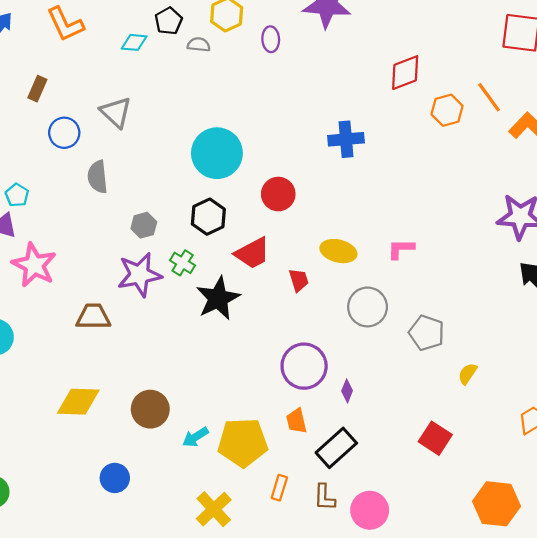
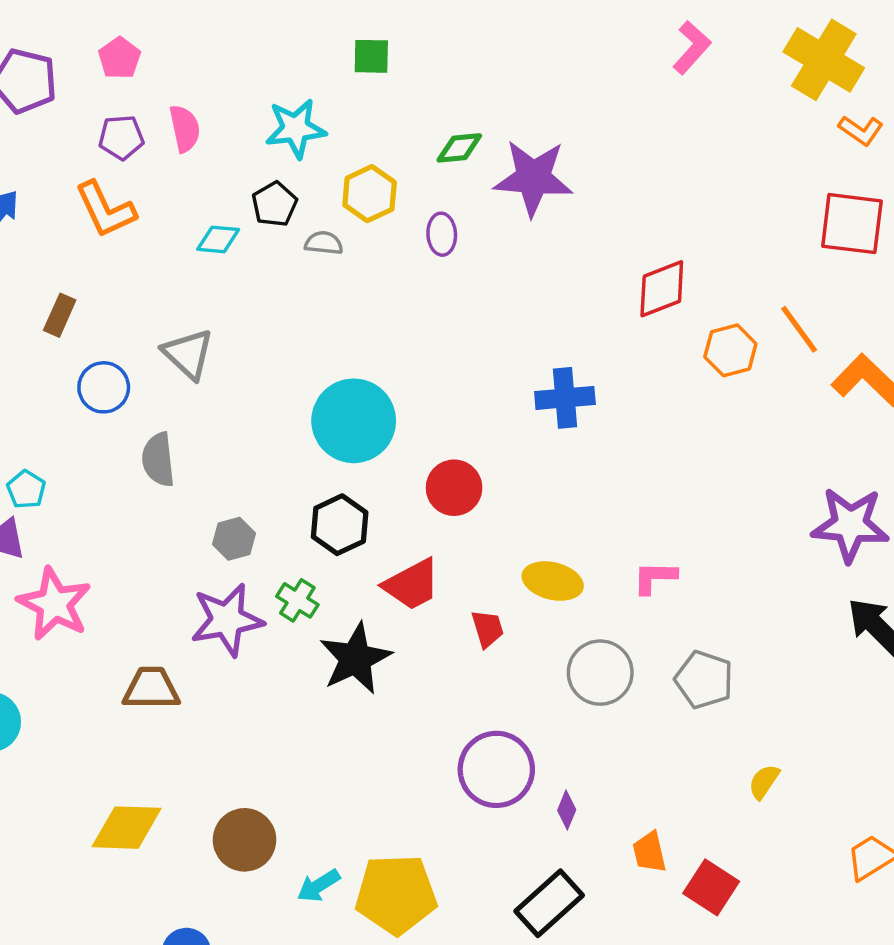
gray pentagon: (427, 333) -> (704, 680), moved
orange trapezoid: (297, 421) -> (649, 852), moved

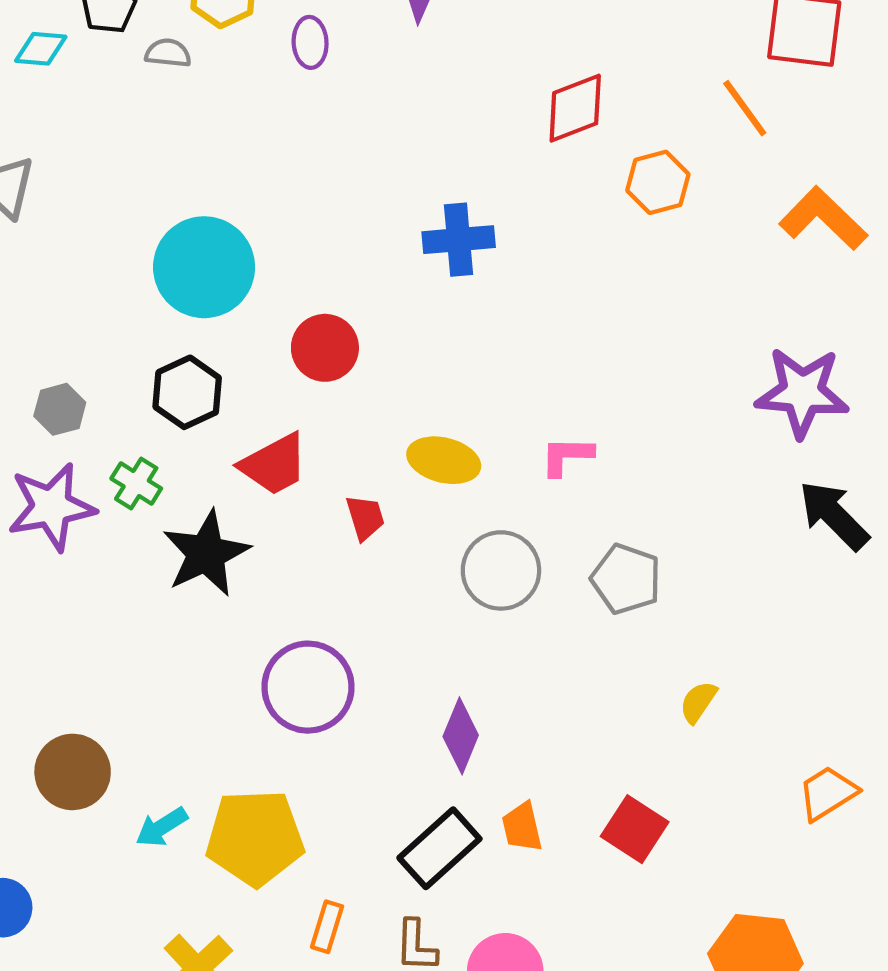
orange line: (799, 329) -> (745, 108), moved
purple circle: (496, 769) -> (308, 687), moved
purple diamond: (567, 810) -> (461, 736), size x1.6
orange trapezoid: (649, 852) -> (522, 827), moved

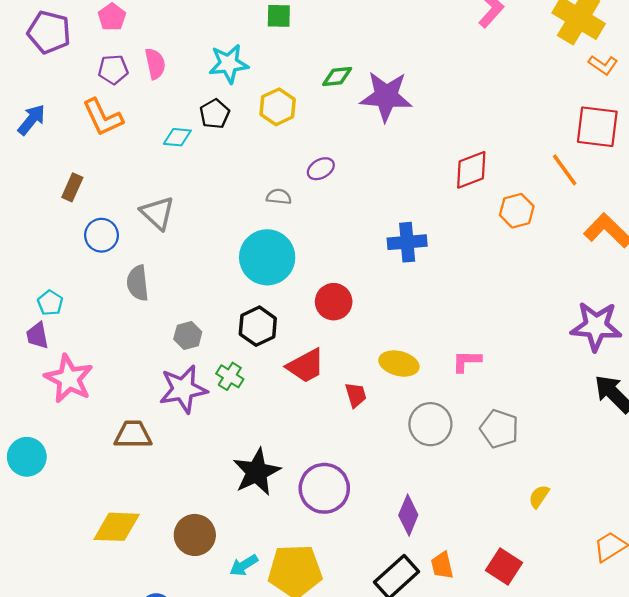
purple ellipse: (310, 42) -> (321, 169), moved, turned 64
gray semicircle: (168, 53) -> (279, 197), moved
black star: (206, 553) -> (257, 472), moved

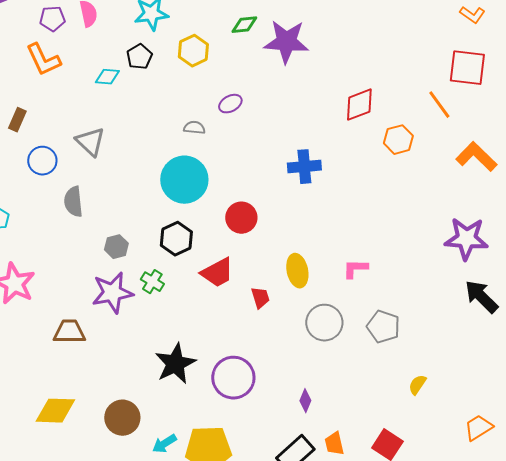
yellow ellipse: (399, 363) -> (297, 271), turned 64
purple diamond: (408, 515) -> (305, 401), size x0.7

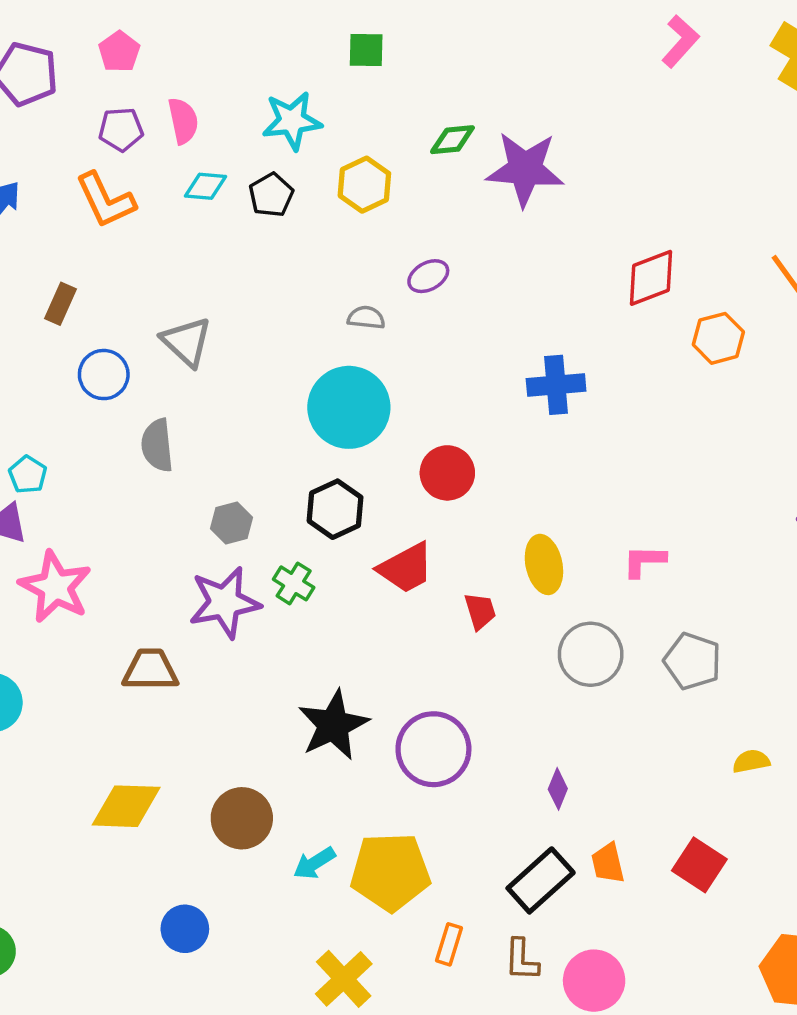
cyan diamond: (107, 77) -> (206, 186), moved
yellow semicircle: (417, 385) -> (751, 761), turned 45

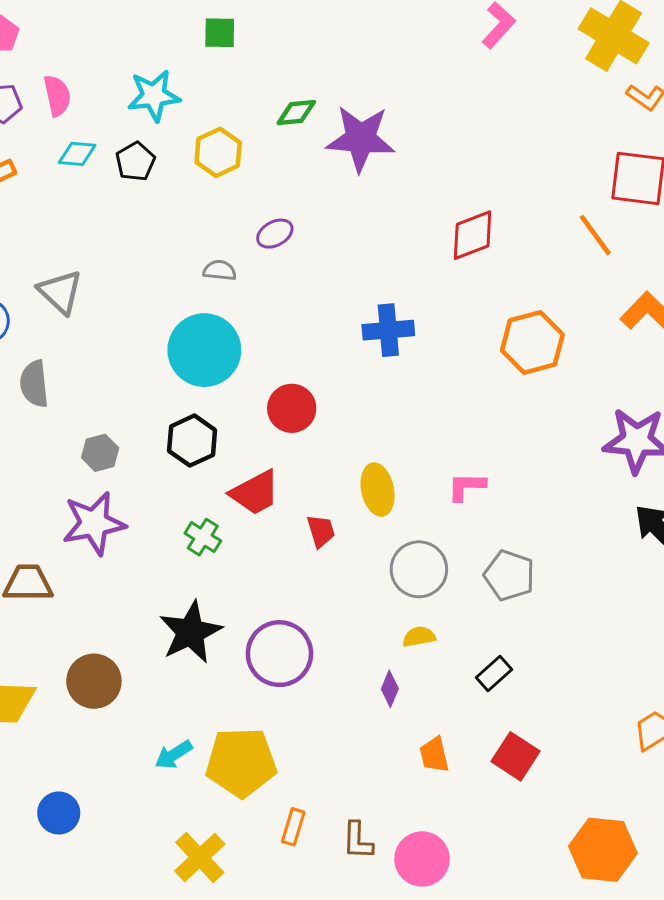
orange hexagon: (718, 338) -> (532, 342), moved, size x1.4
green cross: (294, 583) -> (203, 537), moved
yellow semicircle: (751, 761) -> (419, 637), moved
brown circle: (242, 818) -> (94, 681), moved
black rectangle: (541, 880) -> (494, 673), moved, size x0.6

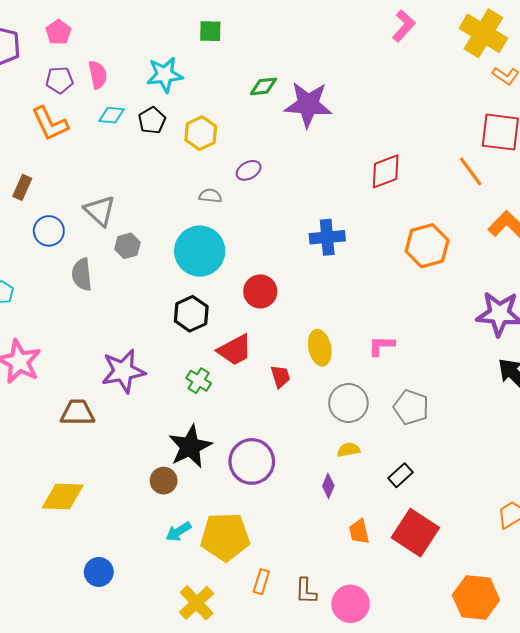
yellow hexagon: (218, 152) -> (201, 133), moved
gray hexagon: (100, 453) -> (127, 246), moved
brown circle: (94, 681) -> (164, 481), moved, size x0.7
red square: (515, 756) -> (415, 533), size x1.4

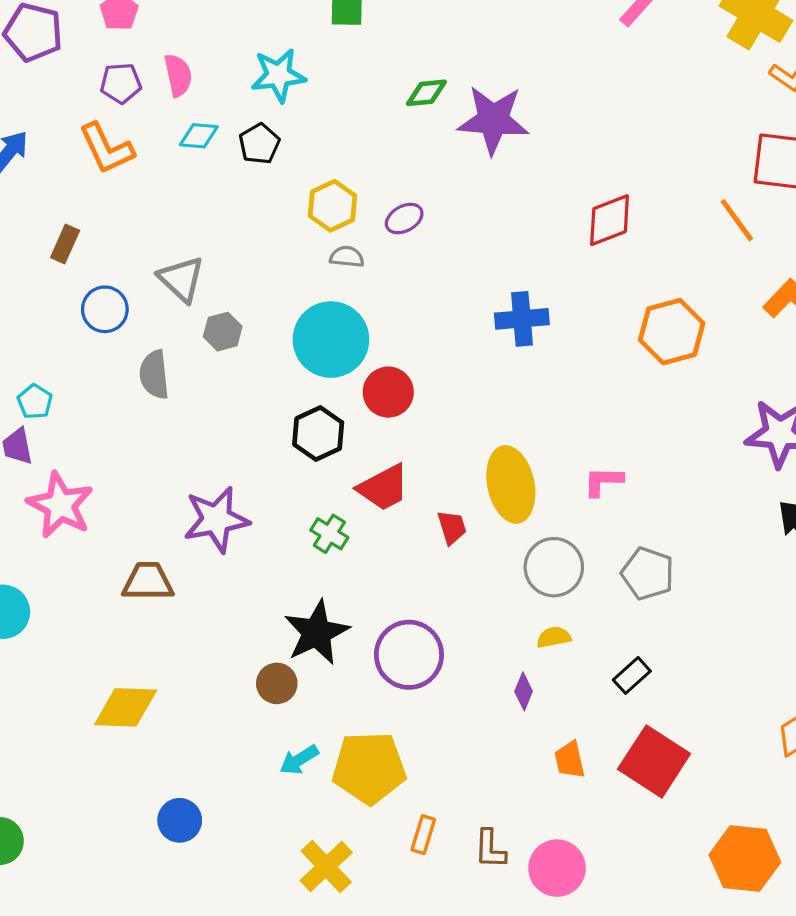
yellow hexagon: (201, 133) -> (333, 206), moved
red circle: (260, 291) -> (388, 392), moved
yellow ellipse: (320, 348) -> (511, 484), size x1.4

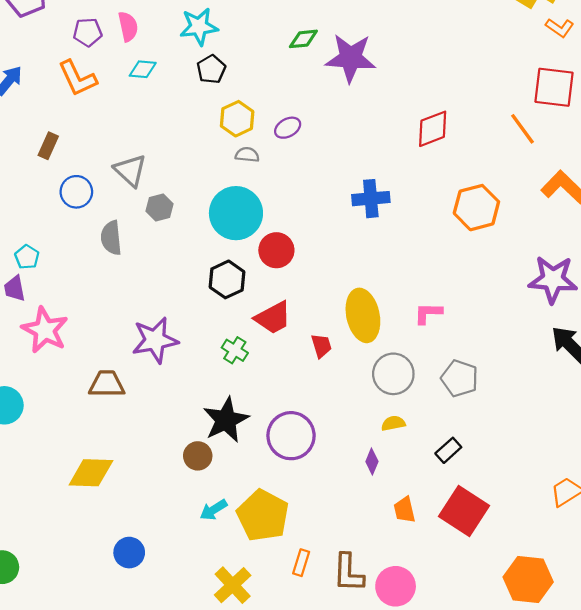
black pentagon: (259, 144) -> (211, 69), moved
yellow pentagon: (369, 768) -> (263, 515), turned 30
brown L-shape: (490, 849) -> (348, 573), size x1.4

